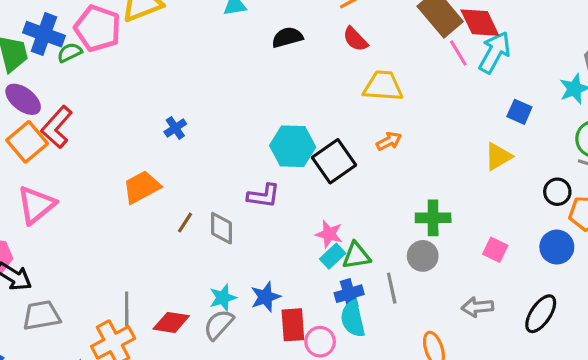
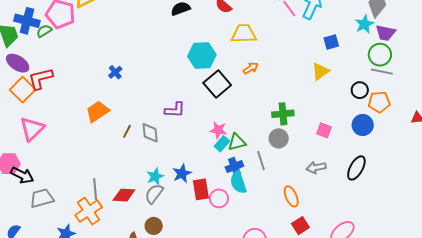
blue square: (519, 112) -> (331, 42), turned -35
red L-shape: (57, 127) -> (40, 79), turned 40
cyan hexagon: (293, 146) -> (202, 55), moved

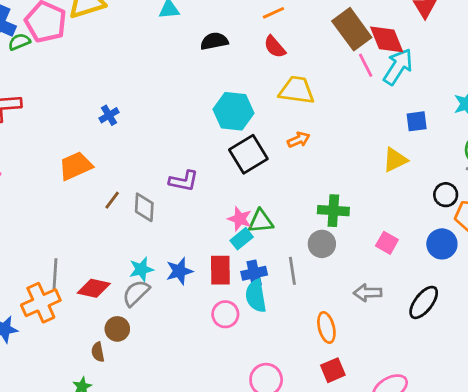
green triangle: (237, 142) -> (261, 221), moved
red rectangle: (201, 189) -> (220, 270), moved
brown circle: (154, 226) -> (117, 329), moved

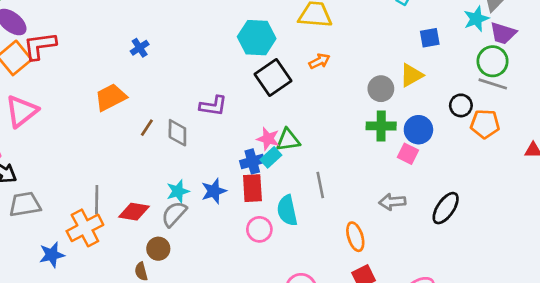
green cross: (333, 211) -> (381, 126), moved
gray circle: (322, 244) -> (381, 89), moved
blue circle: (442, 244) -> (418, 130), moved
blue cross: (254, 273) -> (252, 161), moved

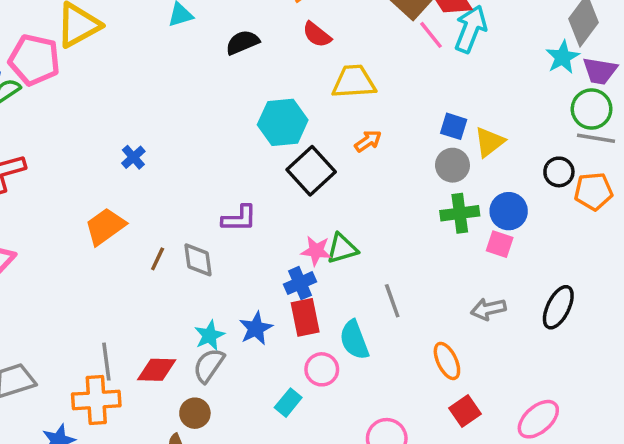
blue square: (430, 38) -> (454, 126), moved, turned 36
cyan rectangle: (271, 157) -> (288, 403), moved
orange cross: (85, 228) -> (96, 400), turned 32

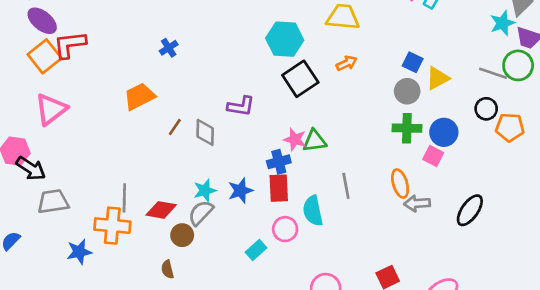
gray line: (596, 138) -> (493, 73), moved
orange ellipse: (447, 361) -> (400, 184), moved
brown circle: (195, 413) -> (182, 235), moved

